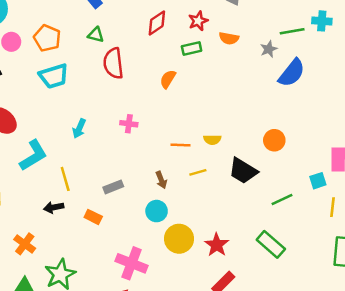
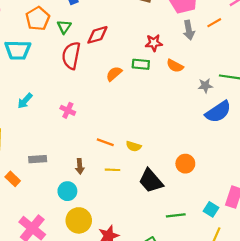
red diamond: (157, 23) -> (97, 35), moved
green triangle: (96, 35) -> (64, 27), turned 32
orange pentagon: (47, 38) -> (38, 19), moved
orange semicircle: (168, 79) -> (114, 74), moved
cyan square: (318, 181) -> (211, 209), turned 32

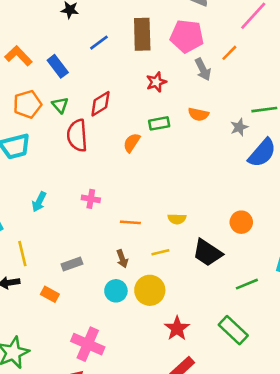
orange pentagon: (38, 19) -> (27, 104), turned 30
red star: (154, 43) -> (156, 82), moved
orange line: (105, 142) -> (130, 222), moved
yellow circle: (79, 220) -> (150, 290), moved

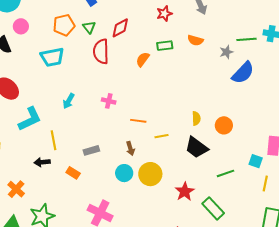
yellow semicircle: (177, 219) -> (196, 118), moved, turned -96
yellow line: (160, 252) -> (161, 136), moved
red star: (177, 328) -> (185, 192), moved

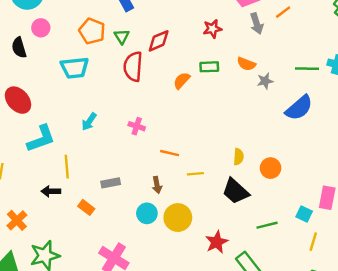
orange pentagon: (64, 25) -> (92, 31), turned 30
gray star: (226, 52) -> (265, 81), moved

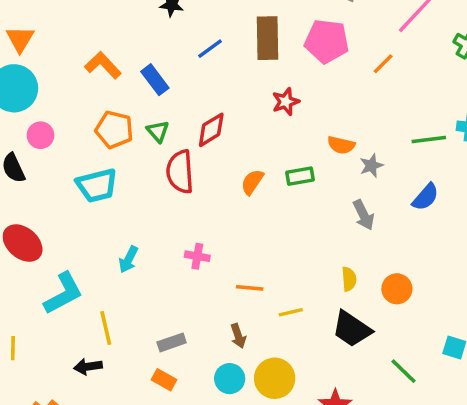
gray arrow: (257, 24) -> (364, 215), moved
green rectangle: (209, 67) -> (300, 176), moved
blue semicircle: (299, 108) -> (425, 197), size x0.7
orange rectangle: (86, 207) -> (164, 380), moved
green line: (267, 225) -> (404, 371), turned 66

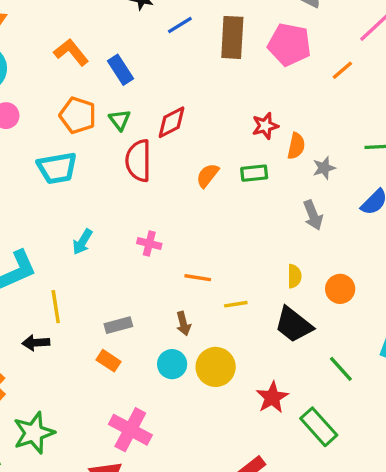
blue line: (210, 49) -> (180, 25), moved
red star: (286, 102) -> (265, 126), moved
orange semicircle: (341, 145) -> (296, 146), turned -95

